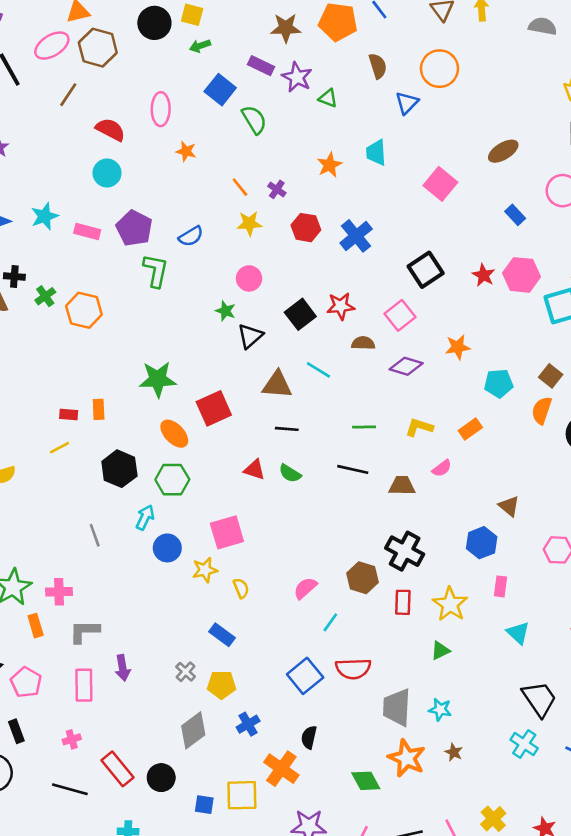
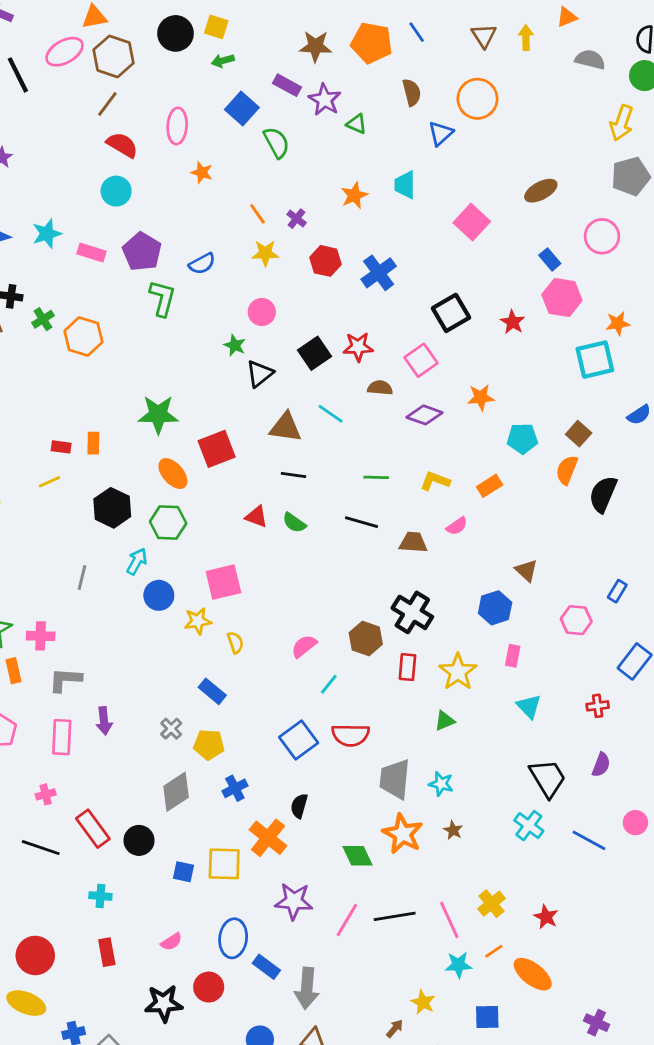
brown line: (68, 95) -> (107, 104), moved
pink hexagon: (522, 275) -> (562, 297), moved
gray line: (95, 535) -> (82, 578), turned 30

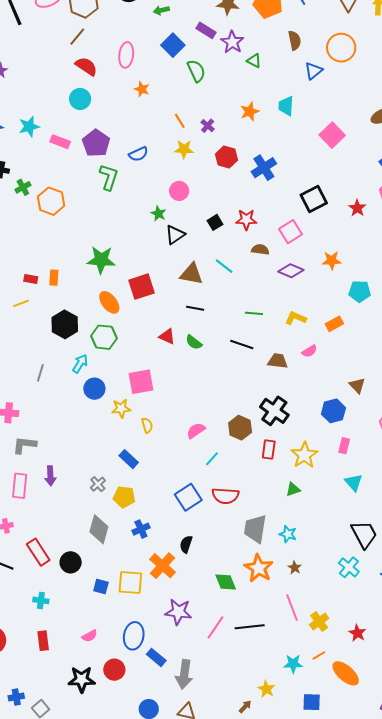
black square: (315, 353) -> (215, 222), size x0.7
gray diamond: (176, 792) -> (99, 529), turned -44
pink line: (449, 920) -> (292, 608), moved

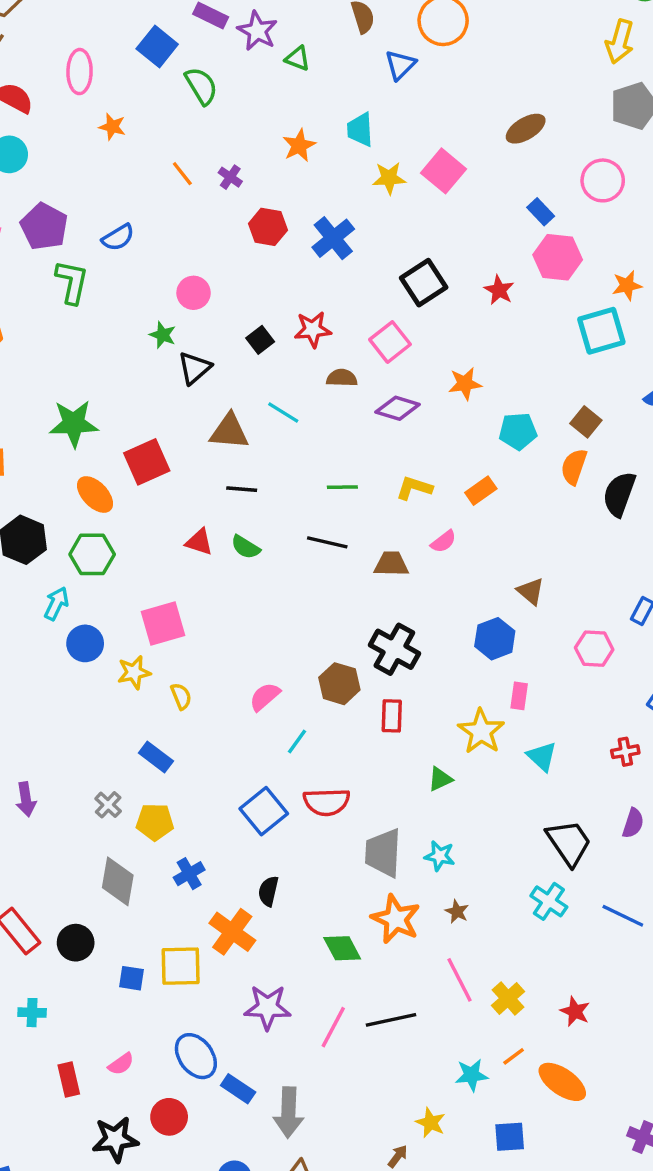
yellow star: (184, 149) -> (389, 178), moved
yellow star: (304, 455) -> (481, 731), moved
blue ellipse: (134, 636) -> (196, 1056), turned -40
red rectangle: (43, 641) -> (69, 1080), moved

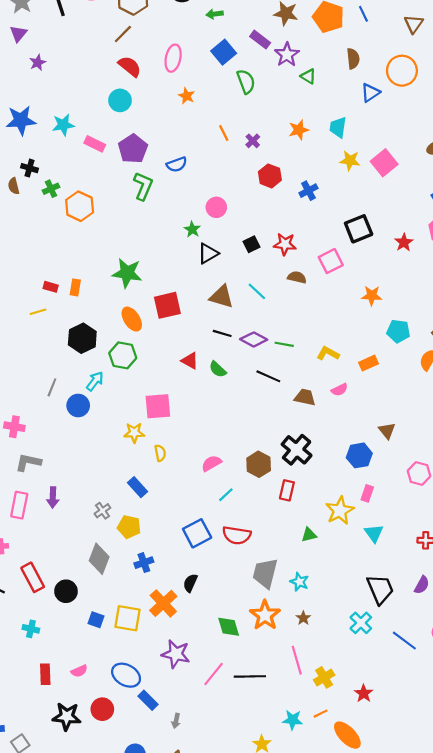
blue cross: (333, 238) -> (308, 191), size x0.7
purple diamond: (398, 408) -> (254, 339), moved
blue circle: (85, 643) -> (78, 405), moved
blue ellipse: (196, 1056) -> (126, 675), turned -36
gray arrow: (288, 1112) -> (176, 721), size x0.5

